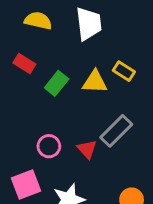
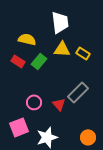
yellow semicircle: (38, 21) -> (27, 39), moved
red rectangle: (24, 64) -> (18, 61), moved
yellow triangle: (95, 82) -> (62, 49), moved

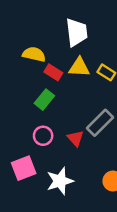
red rectangle: (18, 61) -> (53, 72), moved
green rectangle: (39, 61) -> (44, 100), moved

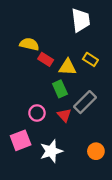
white trapezoid: (77, 32) -> (81, 20), moved
yellow triangle: (79, 67) -> (68, 67), moved
green rectangle: (44, 100) -> (60, 89), moved, turned -63

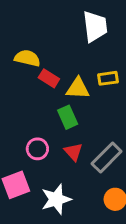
yellow rectangle: (90, 59) -> (108, 78), turned -40
gray rectangle: (85, 102) -> (107, 158), moved

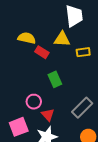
yellow triangle: (78, 88) -> (62, 39), moved
red triangle: (73, 152) -> (48, 115), moved

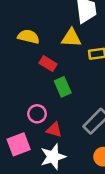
red rectangle: (42, 52) -> (48, 64), moved
red triangle: (48, 115) -> (54, 130), turned -32

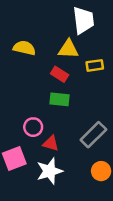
red rectangle: (48, 64) -> (60, 74), moved
green rectangle: (63, 87) -> (60, 99), turned -60

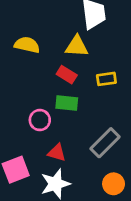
yellow rectangle: (95, 65) -> (106, 79), moved
pink circle: (33, 127) -> (40, 120), moved

